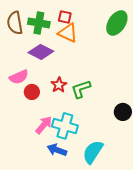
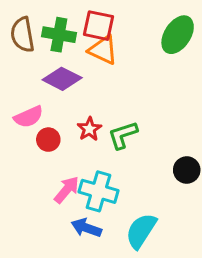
red square: (65, 17) -> (99, 26), size x1.5

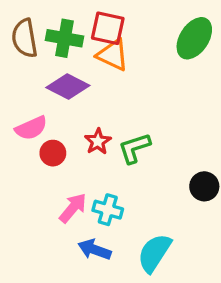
cyan cross: (99, 191) -> (108, 210), size x0.7

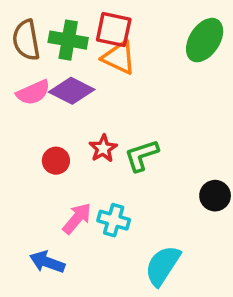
pink semicircle: (31, 128) -> (33, 92), moved
blue arrow: (94, 250) -> (47, 262), moved

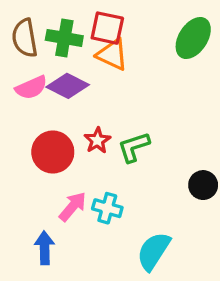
red circle: (56, 161) -> (53, 152), size x1.6
blue arrow: (47, 262) -> (45, 248), turned 68

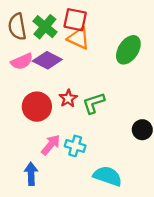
green cross: (64, 38) -> (45, 27), turned 30
green ellipse: (193, 38) -> (128, 50), moved
cyan semicircle: (154, 251) -> (108, 176), turned 76

